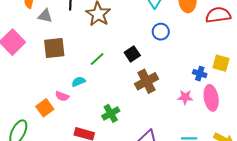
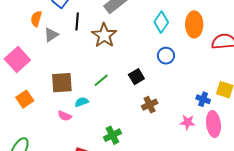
gray triangle: (45, 16) -> (51, 35), turned -49
brown square: (54, 48) -> (62, 83), moved
brown cross: (147, 81) -> (150, 105), size x0.7
orange square: (45, 108) -> (25, 99), moved

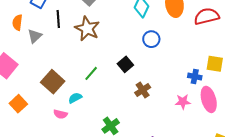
brown square: (62, 83) -> (53, 82), turned -35

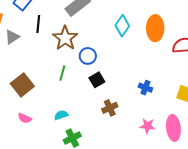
blue circle: (151, 39) -> (88, 56), moved
green line: (91, 73) -> (62, 73), moved, turned -35
blue cross: (195, 77) -> (145, 88), moved
cyan semicircle: (75, 98) -> (61, 115), moved

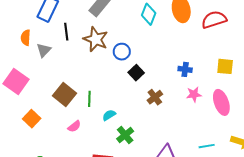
green line: (62, 73) -> (89, 99), moved
pink semicircle: (25, 118) -> (74, 126), turned -48
pink star: (147, 126) -> (194, 94), moved

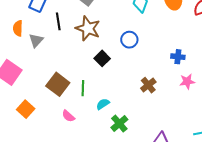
blue circle: (122, 52) -> (129, 40), moved
black square: (136, 73) -> (102, 58), moved
pink semicircle: (74, 126) -> (68, 116), turned 80

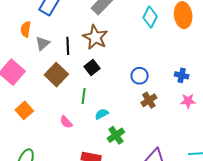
black line: (58, 21) -> (68, 46), moved
blue circle: (129, 40) -> (140, 76), moved
black square: (102, 58) -> (92, 67), moved
brown square: (58, 84) -> (56, 75), moved

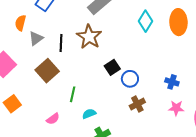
black square: (92, 67) -> (112, 67), moved
pink semicircle: (66, 122) -> (53, 119), turned -88

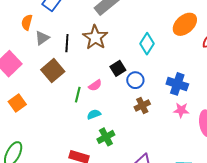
cyan diamond: (145, 21) -> (147, 44), moved
orange ellipse: (178, 22) -> (185, 24), turned 50
blue cross: (172, 82) -> (177, 84), size x1.5
pink semicircle: (53, 119) -> (95, 85), moved

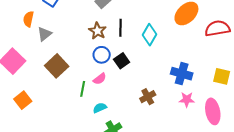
brown star: (95, 37) -> (97, 31), size x0.7
black line: (67, 43) -> (120, 28), moved
blue circle: (135, 80) -> (102, 55), moved

